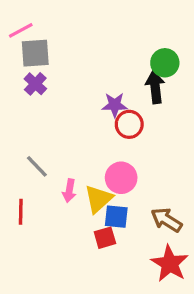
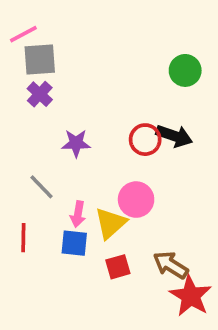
black arrow: (155, 87) -> (174, 136), moved, turned 116
purple star: (115, 105) -> (76, 143), moved
blue square: (116, 217) -> (74, 243), moved
brown arrow: (166, 220) -> (171, 265), moved

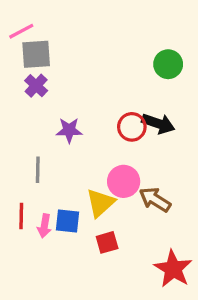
gray line: (42, 187) -> (38, 170), turned 45
pink arrow: (78, 214) -> (44, 226), moved
brown arrow: (171, 265) -> (155, 200), moved

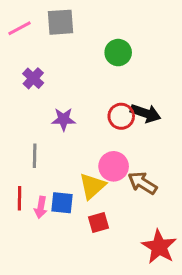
gray square: (36, 54) -> (60, 22), moved
green circle: (168, 64) -> (118, 53), moved

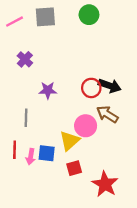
green circle: (118, 53) -> (89, 15), moved
brown arrow: (142, 183) -> (107, 114), moved
red star: (159, 247) -> (105, 184), moved

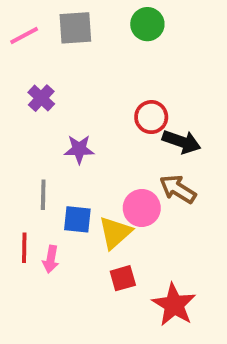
red circle: (91, 88) -> (151, 117), moved
blue square: (47, 153) -> (77, 219), moved

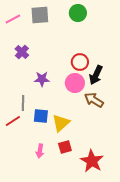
black arrow: (182, 142) -> (96, 75), turned 96
pink circle: (142, 208) -> (75, 83), moved
red line: (24, 248) -> (13, 121), moved, turned 56
pink arrow: (51, 259) -> (40, 151), moved

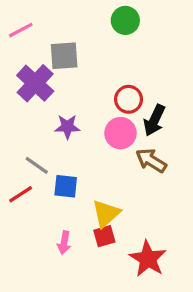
gray square: (40, 15) -> (64, 56), moved
purple cross: (22, 52) -> (35, 83), size x1.6
gray line: (23, 103) -> (37, 165), turned -56
yellow triangle: (61, 123) -> (106, 214), moved

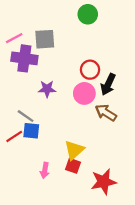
pink line: (21, 30) -> (14, 38), moved
purple cross: (35, 83) -> (24, 58), turned -35
blue square: (66, 186) -> (31, 131), moved
red square: (104, 236) -> (73, 166), turned 35
red star: (148, 259) -> (104, 182), turned 30

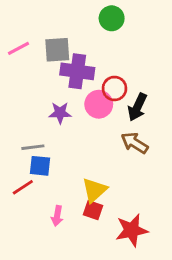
purple cross: (24, 58) -> (77, 71), moved
pink circle: (84, 93) -> (99, 104), moved
gray line: (26, 116) -> (33, 147), turned -42
red line: (14, 136) -> (23, 187), moved

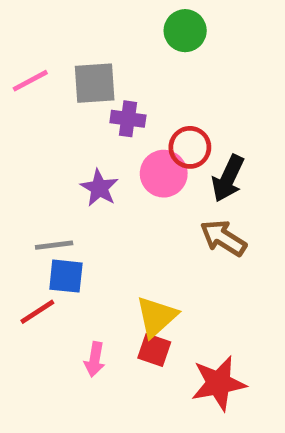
purple cross: (77, 71) -> (128, 119), size x0.6
purple star: (60, 113) -> (99, 188), turned 30

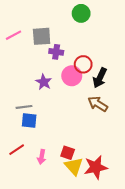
red line: (37, 312) -> (17, 150), moved
yellow triangle: (157, 317) -> (74, 166), moved, turned -30

